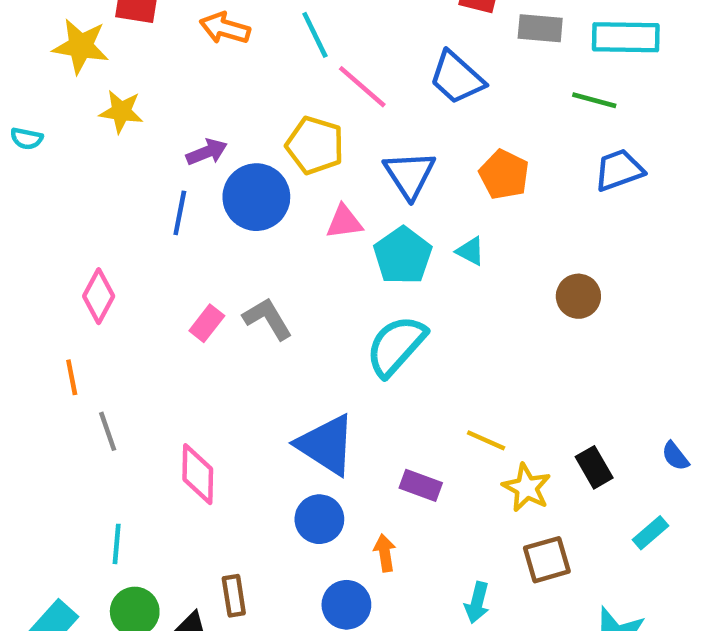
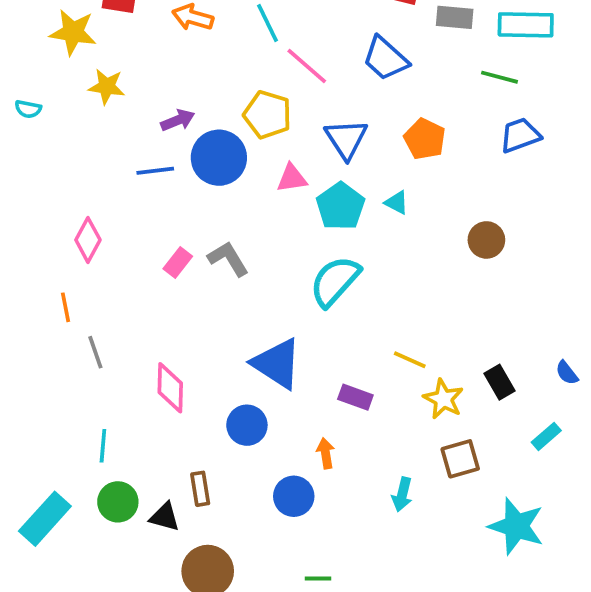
blue line: (180, 213) -> (155, 171), turned 72
blue circle: (319, 519) -> (247, 425), moved

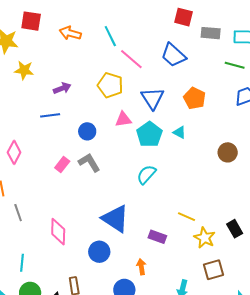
blue circle: (219, 158) -> (87, 131), moved, size x0.6
cyan semicircle: (335, 281) -> (146, 175), size x0.7

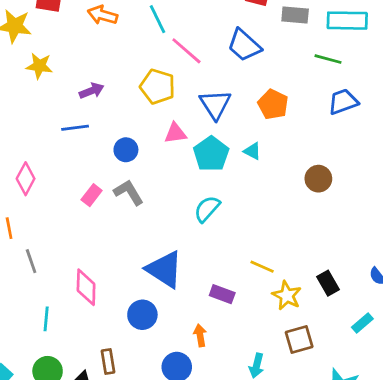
cyan line: (22, 263) -> (46, 319), moved

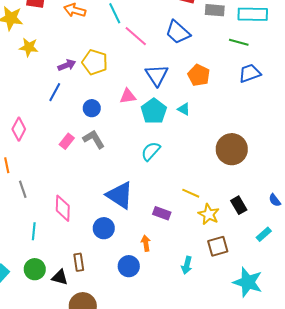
yellow pentagon: (158, 87) -> (95, 62), moved
blue line: (75, 128) -> (55, 92), turned -54
brown circle: (318, 179) -> (232, 149), moved, size x1.6

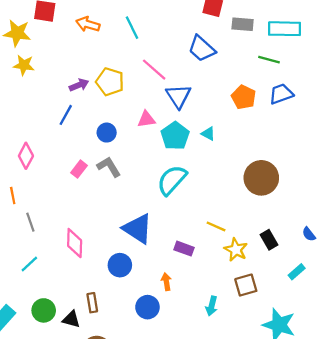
pink line: (136, 36) -> (154, 70), moved
yellow star: (29, 47) -> (24, 65), moved
orange pentagon: (199, 75) -> (244, 97), moved
cyan semicircle: (151, 151) -> (172, 180), size x1.4
cyan line: (34, 231) -> (29, 264), moved, turned 42

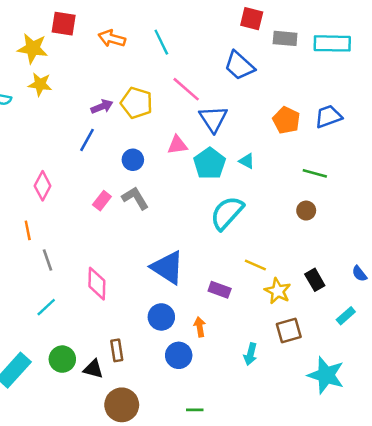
green line: (269, 60) -> (315, 173), moved
brown circle: (261, 178) -> (306, 211), size x0.5
cyan semicircle: (172, 180) -> (227, 213), moved
blue circle: (120, 265) -> (161, 317), moved

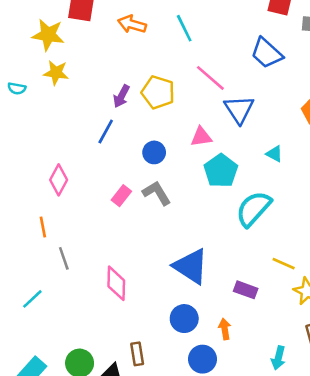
purple arrow: (102, 107) -> (121, 96), turned 140
cyan pentagon: (210, 163) -> (221, 171), moved
cyan line: (46, 307) -> (32, 299), moved

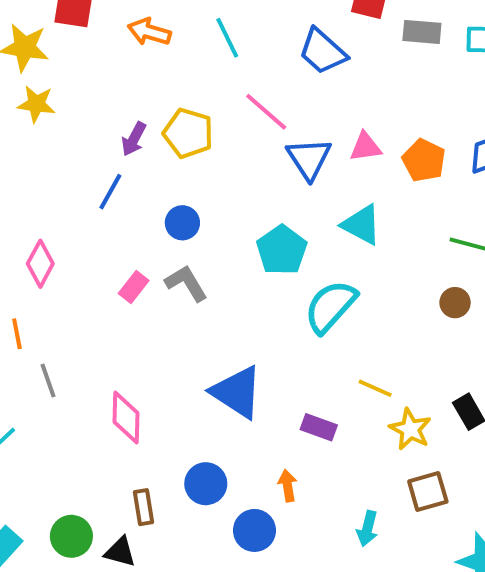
blue trapezoid: (267, 53) -> (323, 51), moved
pink triangle: (201, 137) -> (365, 147), moved
cyan triangle: (274, 154) -> (362, 225), size x1.6
blue circle: (184, 319) -> (206, 484), moved
brown rectangle: (137, 354) -> (143, 507), moved

